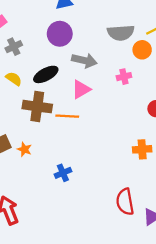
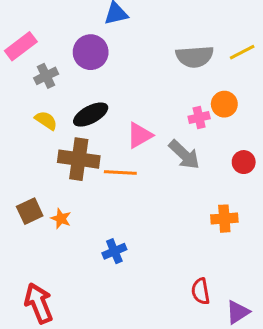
purple circle: (60, 34) -> (91, 52), moved
orange circle: (142, 50) -> (224, 104), moved
gray arrow: (84, 61) -> (184, 155), moved, turned 30
red semicircle: (125, 202) -> (201, 291), size x0.7

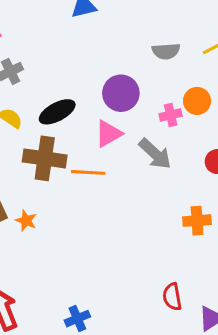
purple circle: (91, 52) -> (121, 93), moved
gray semicircle: (195, 57) -> (166, 51), size x0.7
blue cross: (114, 251) -> (77, 319), moved

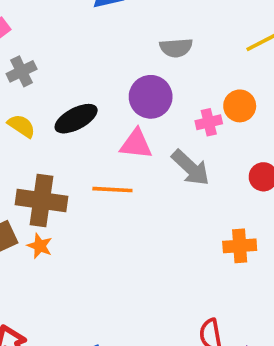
gray semicircle: (166, 51) -> (176, 48), moved
pink triangle: (108, 134) -> (136, 144), turned 36
brown cross: (45, 158) -> (42, 200), moved

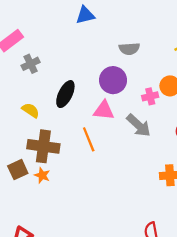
black ellipse: (76, 119) -> (65, 94), turned -36
yellow semicircle: (22, 126) -> (31, 110), moved
orange line: (112, 190) -> (89, 139), turned 65

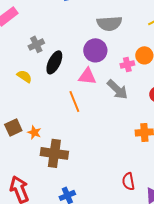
gray semicircle: (129, 49) -> (109, 23), size x1.4
gray cross: (31, 64) -> (36, 44), moved
brown cross: (43, 146) -> (54, 153), moved

